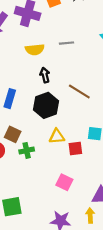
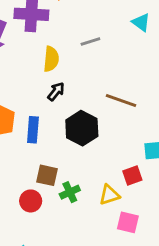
yellow semicircle: (35, 49) -> (51, 59), turned -66
black arrow: (45, 75) -> (56, 92), moved, turned 64
yellow triangle: (57, 136) -> (109, 195), moved

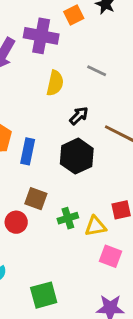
gray line: (90, 42) -> (97, 71), turned 36
black arrow: (56, 92) -> (79, 116), moved
green cross: (70, 192) -> (68, 218), moved

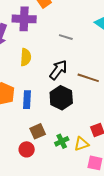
yellow semicircle: (55, 83) -> (26, 57), moved
black arrow: (79, 116) -> (58, 70), size x1.5
brown square: (36, 199) -> (38, 131), turned -35

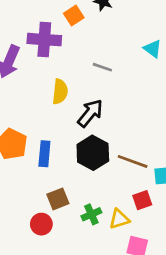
yellow semicircle: (26, 57) -> (60, 92), moved
brown line: (88, 78) -> (133, 161), moved

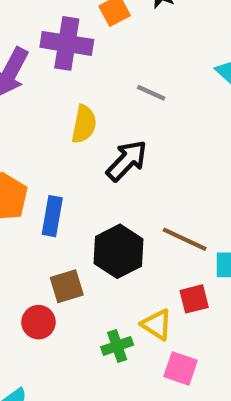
black hexagon: (93, 153) -> (119, 251), moved
green cross: (91, 214) -> (117, 346), moved
yellow triangle: (119, 219) -> (157, 325), turned 45

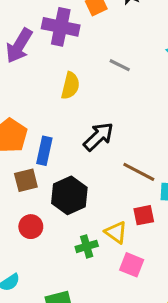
black arrow: (127, 161) -> (98, 137), moved
black hexagon: (119, 251) -> (69, 195), moved
brown square: (67, 286) -> (26, 180), moved

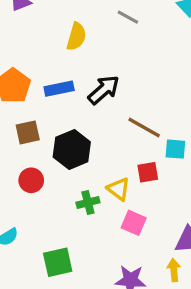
blue rectangle: (44, 151) -> (59, 89), moved, turned 64

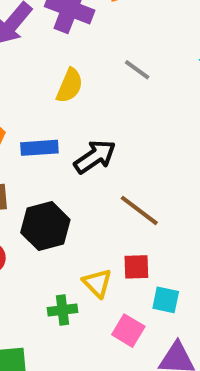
cyan square: (175, 149) -> (166, 300), moved
green cross: (88, 203) -> (63, 310), moved
pink square: (134, 223) -> (128, 331), moved

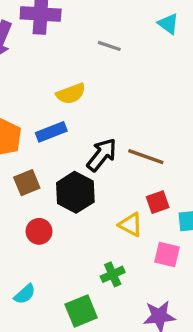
yellow semicircle: (70, 86) -> (71, 94), moved, turned 64
black arrow: (95, 157) -> (102, 155), moved
green cross: (63, 310) -> (113, 274), moved

